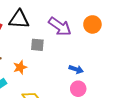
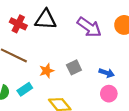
gray square: (37, 45) -> (74, 67), moved, turned -32

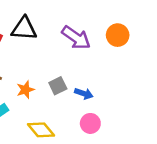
blue arrow: (107, 73) -> (84, 94), moved
pink circle: (109, 94) -> (90, 123), moved

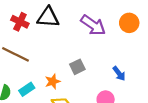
orange star: (25, 90) -> (53, 81), moved
blue arrow: (84, 94) -> (119, 74), moved, turned 35

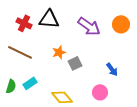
orange star: (53, 81) -> (59, 52), moved

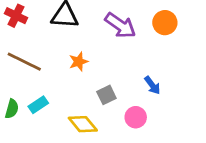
red cross: (24, 23) -> (16, 16), moved
gray square: (75, 63) -> (106, 95), moved

